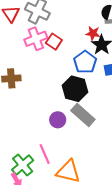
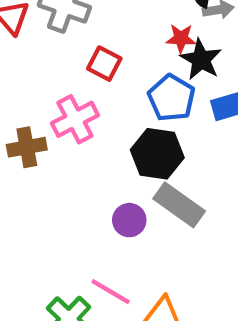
pink cross: (36, 39) -> (75, 119), moved
pink line: (45, 154) -> (111, 292), turned -30

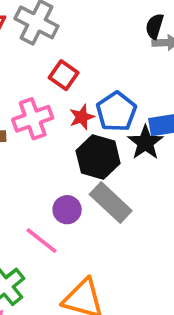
red star: (181, 38) -> (82, 117), moved, turned -30
black star: (201, 59) -> (145, 143), moved
pink line: (111, 292) -> (42, 241), moved

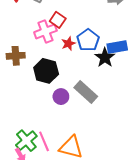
pink cross: (33, 119) -> (45, 31), moved
black hexagon: (98, 157) -> (46, 71), moved
pink line: (42, 241) -> (44, 141), moved, turned 30

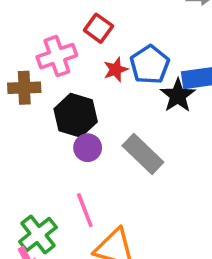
pink cross: (45, 31) -> (57, 56), moved
purple circle: (61, 97) -> (88, 148), moved
pink line: (44, 141) -> (85, 210), moved

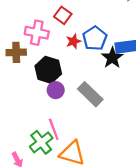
pink cross: (57, 56) -> (37, 33), turned 30
green cross: (38, 234) -> (41, 142), moved

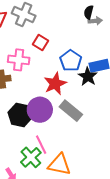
red star: (73, 41) -> (55, 84), moved, size x1.6
black hexagon: (48, 70) -> (20, 115), moved
purple circle: (56, 90) -> (40, 110), size x1.6

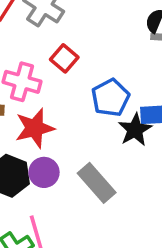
red star: (55, 84) -> (35, 128), moved
purple circle: (40, 110) -> (44, 172), size x0.7

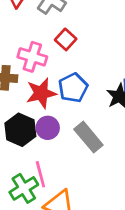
blue pentagon: (111, 98) -> (73, 88), moved

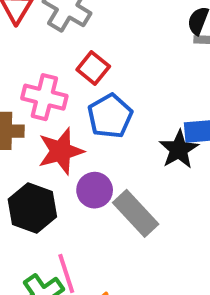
blue pentagon: (73, 88) -> (110, 116), moved
purple circle: (48, 128) -> (95, 190), moved

